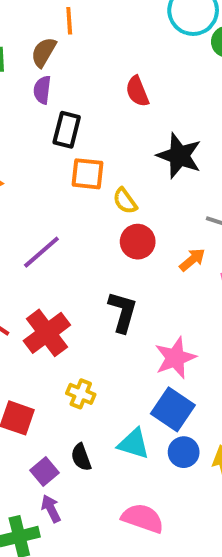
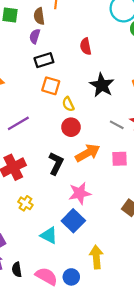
brown semicircle: (44, 52) -> (39, 16), turned -49
black rectangle: (67, 130) -> (44, 60), turned 48
orange arrow: (192, 260) -> (88, 153), moved, size x1.6
blue circle: (184, 452) -> (71, 277), moved
black semicircle: (81, 457) -> (17, 270), moved

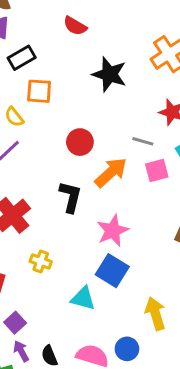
red semicircle: (86, 46) -> (75, 26), turned -35
yellow semicircle: (68, 104) -> (14, 117), moved
gray line: (117, 125) -> (143, 141), moved

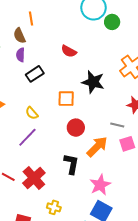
orange square: (39, 91) -> (66, 99), moved

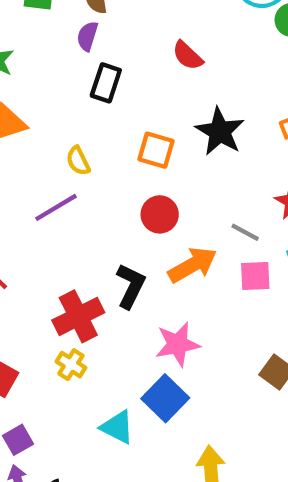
black rectangle: (35, 74) -> (106, 83), turned -54
red cross: (34, 178) -> (78, 316), moved

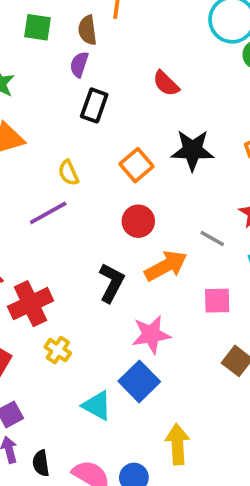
black star: (220, 131) -> (192, 150), turned -30
orange square: (156, 150) -> (136, 165), turned 32
pink square: (255, 276) -> (217, 301), moved
red cross: (78, 316) -> (31, 304), moved

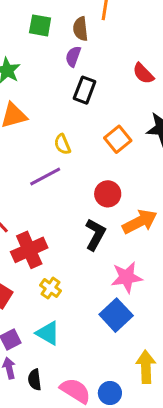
red circle: (138, 221) -> (108, 194), moved
cyan triangle: (97, 406) -> (48, 333), moved

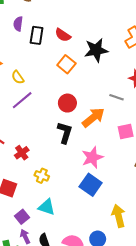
purple semicircle: (73, 56) -> (18, 24), moved
red semicircle: (143, 73) -> (63, 35), moved
yellow semicircle: (62, 144) -> (18, 77), moved
red cross: (29, 250) -> (22, 153), size x0.6

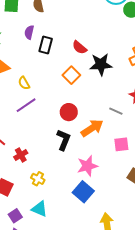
red semicircle: (63, 35) -> (80, 47), moved

